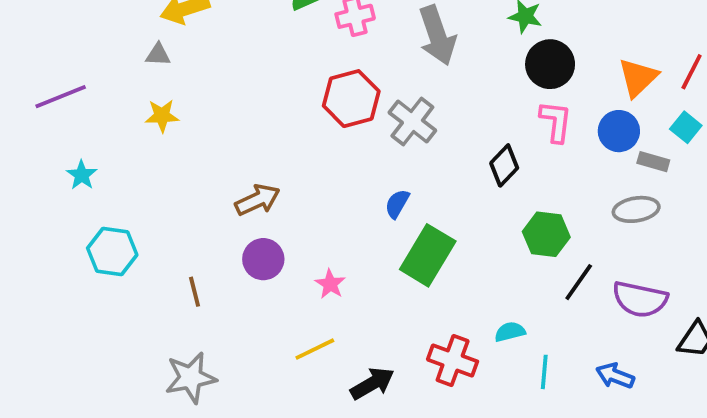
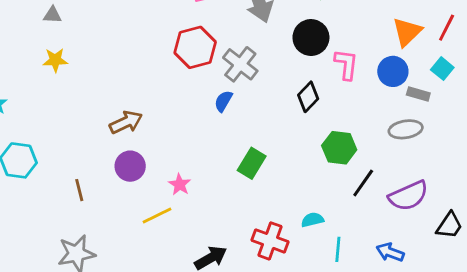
black circle: (550, 64) -> (311, 38), moved
blue semicircle: (397, 204) -> (223, 101), moved
green rectangle: (428, 255) -> (252, 163), size x0.7
purple semicircle: (640, 299) -> (408, 196), turned -36
yellow line: (315, 349) -> (157, 216), moved

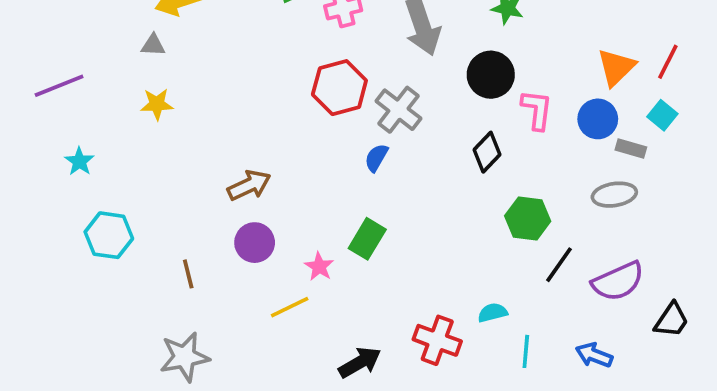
green rectangle: (252, 163) -> (367, 239), moved

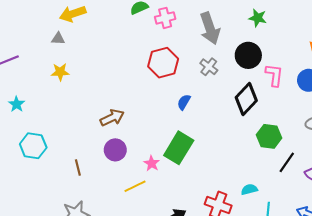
gray cross: (398, 110) -> (209, 67), moved, size x0.7
black diamond: (487, 152) -> (246, 99), size x1.4
green rectangle: (367, 239) -> (179, 148), size x1.4

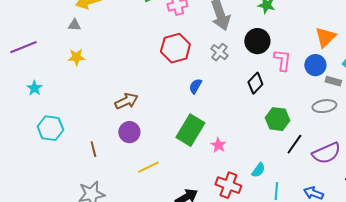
black diamond: (246, 99) -> (255, 83), size x0.7
pink star: (152, 163) -> (218, 145), moved
cyan semicircle: (249, 189) -> (258, 170), turned 140

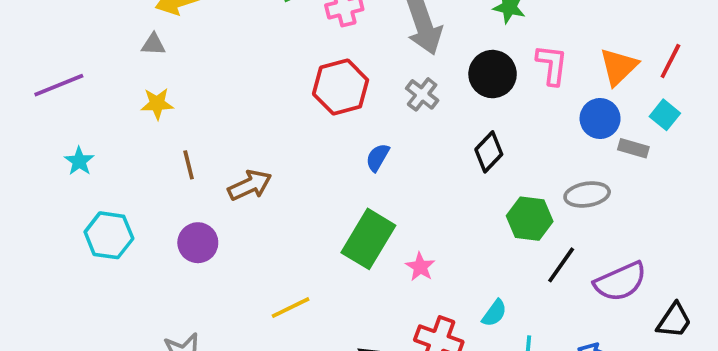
pink L-shape: (282, 60) -> (552, 65), moved
gray ellipse: (324, 106) -> (587, 194), moved
purple circle: (129, 132) -> (198, 243), moved
brown line: (93, 149) -> (189, 165), moved

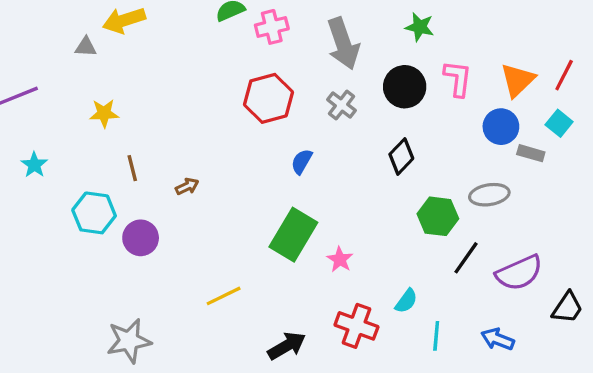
gray triangle: (153, 44) -> (86, 47), moved
brown arrow: (250, 185) -> (187, 186), size x0.6
cyan hexagon: (109, 235) -> (94, 213), moved

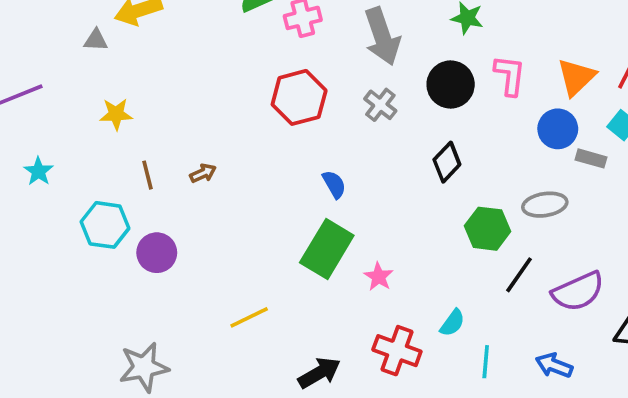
blue semicircle: (302, 161) -> (334, 184), moved, turned 120
brown arrow: (187, 186) -> (203, 173), moved

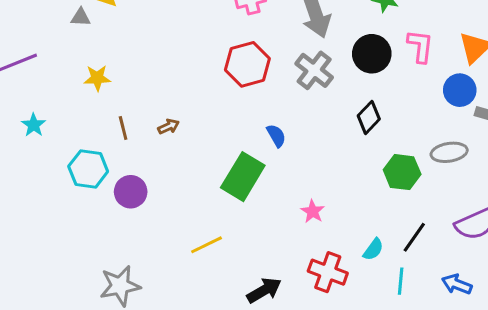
gray cross: (380, 105) -> (314, 70), size x1.4
green rectangle: (327, 249) -> (243, 177), moved
black line: (519, 275) -> (414, 237), moved

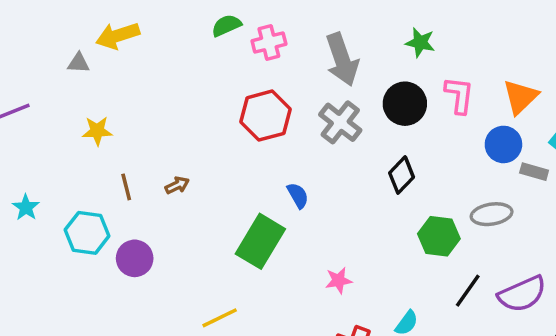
cyan star: (34, 125) -> (26, 207), moved
pink star: (313, 211) -> (339, 280), turned 30
black line: (414, 237) -> (468, 291), moved

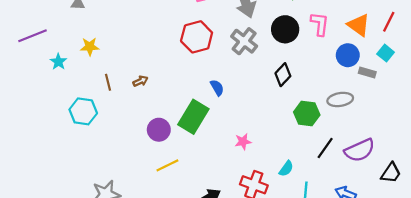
orange triangle: (520, 97) -> (359, 25), turned -40
cyan star: (26, 207) -> (58, 62), moved
purple circle: (135, 258) -> (159, 130), moved

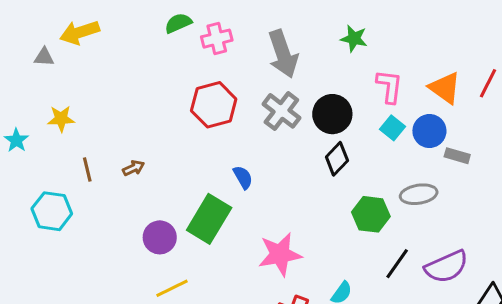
black circle: (285, 29) -> (332, 114), moved
cyan square: (386, 53) -> (392, 128), moved
pink star: (243, 142) -> (280, 254), size x1.8

